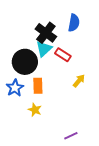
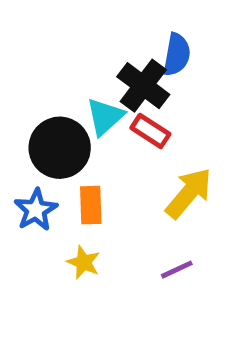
black cross: (46, 33) -> (143, 86), moved
yellow arrow: (79, 81) -> (189, 193), size x1.6
purple line: (71, 136) -> (177, 270), moved

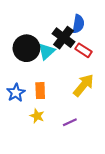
red rectangle: (150, 131) -> (84, 50), moved
black circle: (60, 148) -> (26, 48), moved
purple line: (177, 270) -> (70, 122), moved

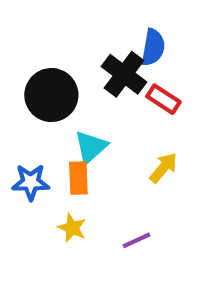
cyan triangle: (47, 51) -> (91, 147), moved
yellow arrow: (84, 85) -> (163, 168), size x0.7
blue star: (16, 93) -> (31, 182), turned 30

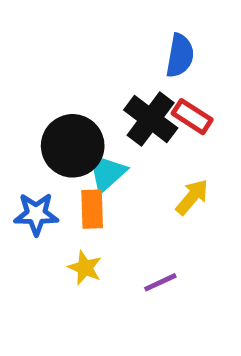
black cross: (124, 74) -> (151, 119), moved
black circle: (51, 95) -> (73, 146), moved

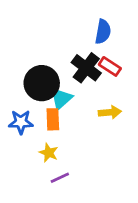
yellow arrow: (192, 197) -> (110, 112), turned 45
purple line: (160, 282) -> (60, 178), moved

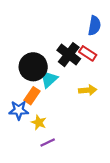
blue semicircle: (103, 32) -> (94, 26), moved
orange rectangle: (53, 119) -> (32, 96), moved, turned 36
blue star: (21, 122) -> (19, 110), moved

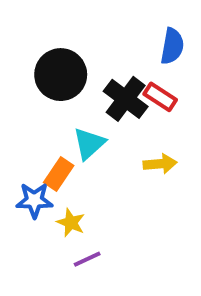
black circle: (33, 67) -> (61, 75), moved

